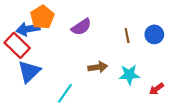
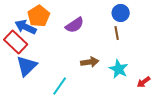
blue arrow: (28, 29) -> (26, 27), turned 35
blue circle: (154, 34) -> (121, 13), moved
cyan star: (129, 75) -> (119, 69), turned 30

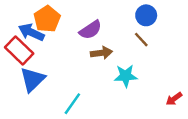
brown line: (117, 33) -> (141, 40), turned -32
brown arrow: (90, 62) -> (101, 53), moved
cyan star: (119, 69) -> (126, 76), moved, turned -30

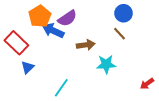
purple semicircle: (91, 30) -> (67, 18), moved
blue arrow: (31, 32) -> (53, 31), moved
blue triangle: (32, 79) -> (28, 67), size x0.6

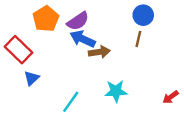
blue arrow: (53, 31) -> (83, 39), moved
brown line: (119, 34) -> (138, 39), turned 56
cyan star: (106, 64) -> (116, 91), moved

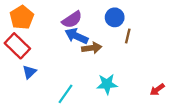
blue circle: (143, 15) -> (115, 17), moved
orange pentagon: (46, 19) -> (22, 17), moved

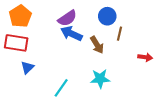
red rectangle: (17, 46) -> (16, 43), turned -35
brown arrow: (92, 48) -> (97, 45), moved, turned 66
red arrow: (157, 90) -> (145, 57), moved, turned -136

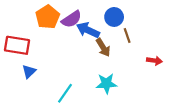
orange pentagon: (20, 16) -> (48, 17), moved
blue arrow: (71, 34) -> (88, 30), moved
brown line: (120, 34) -> (127, 36), turned -32

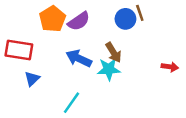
blue arrow: (88, 30) -> (79, 58), moved
brown line: (127, 36) -> (140, 13), moved
cyan star: (106, 83) -> (109, 69), moved

